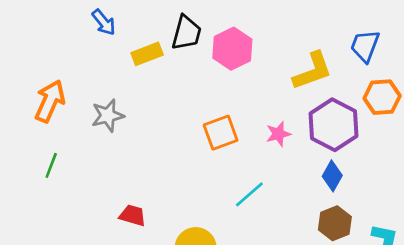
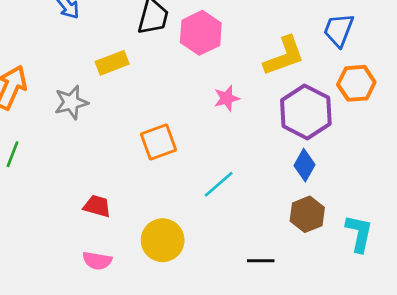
yellow rectangle: (147, 54) -> (112, 63), moved
orange square: (221, 133) -> (159, 142), moved
pink star: (278, 134) -> (227, 98), moved

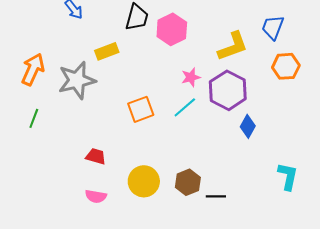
gray star: (71, 102) -> (77, 80), size x1.5
purple hexagon: (306, 112) -> (228, 90), moved
cyan line: (219, 184) -> (185, 107), moved
brown hexagon: (307, 214) -> (188, 182), moved

